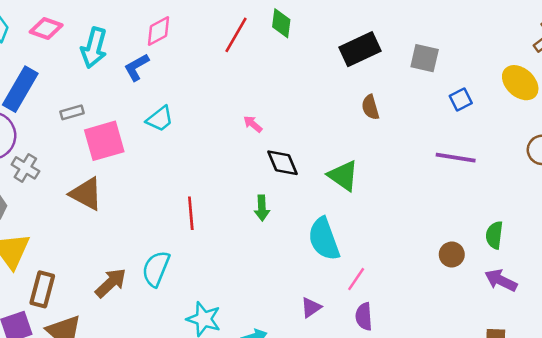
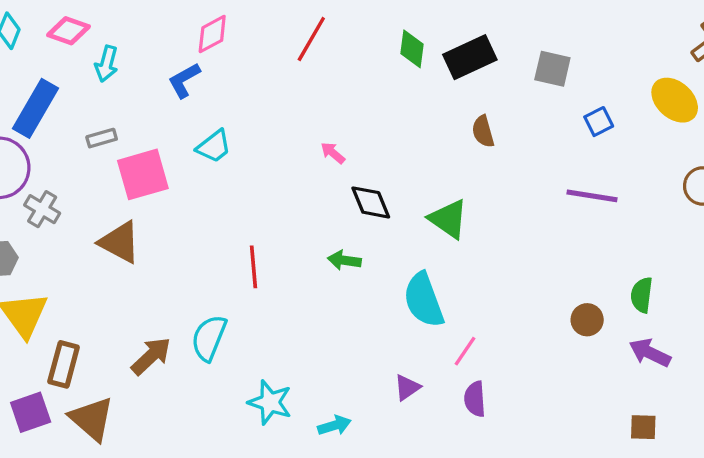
green diamond: (281, 23) -> (412, 49), moved
cyan arrow: (94, 48) -> (107, 64), moved, size x0.7
green arrow: (262, 208) -> (344, 260), turned 100

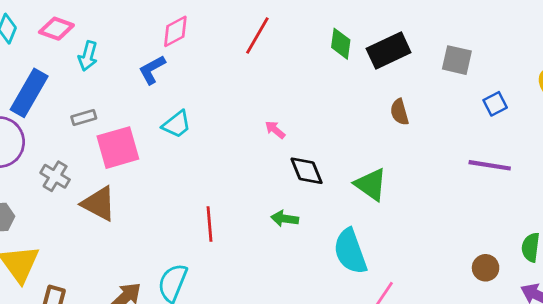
gray cross: (42, 209) -> (55, 176), moved

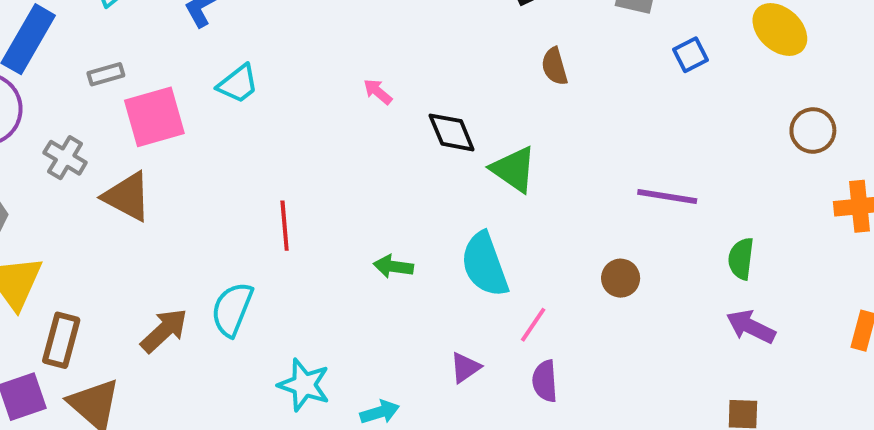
purple line: (490, 165) -> (667, 197), moved
black diamond: (307, 171) -> (452, 132), moved
green arrow: (285, 219) -> (393, 266), moved
brown circle: (486, 268) -> (621, 278), moved

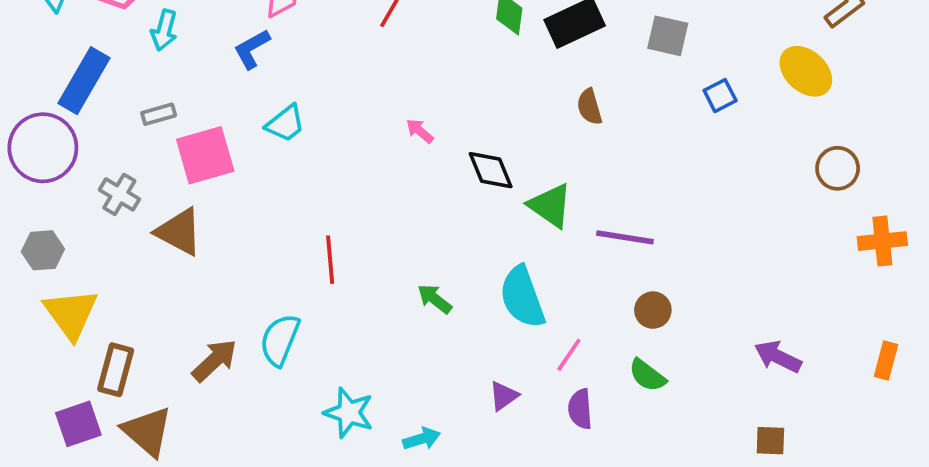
purple line: (667, 197) -> (625, 237), moved
green semicircle: (741, 259) -> (647, 375), moved, turned -60
green arrow: (393, 266) -> (435, 299), turned 30

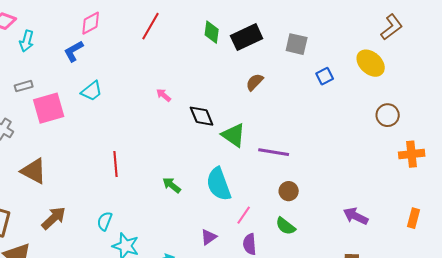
brown semicircle: (589, 107) -> (255, 82), turned 60
brown triangle: (179, 232) -> (34, 171), moved
cyan semicircle: (280, 340) -> (105, 221), moved, size x0.7

